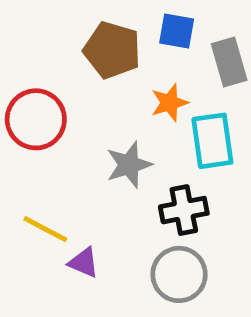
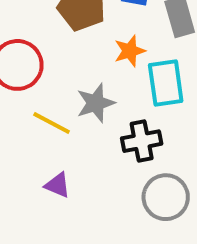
yellow line: (45, 229) -> (52, 123), moved
gray circle: (179, 274) -> (166, 197), moved

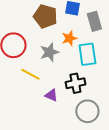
gray star: (96, 103) -> (49, 52), moved
purple triangle: (58, 185) -> (51, 95), moved

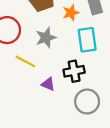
orange star: (69, 38) -> (71, 13), moved

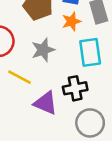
purple triangle: (48, 84) -> (46, 103), size x1.5

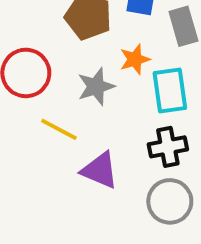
orange star: (71, 21) -> (135, 59), moved
black cross: (75, 88) -> (168, 147), moved

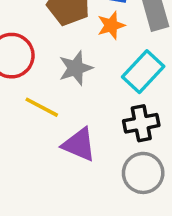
orange star: (135, 59) -> (111, 25), moved
cyan rectangle: (170, 90) -> (143, 72), turned 51

